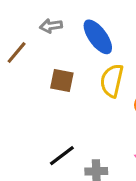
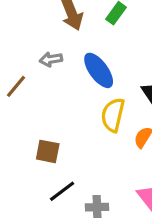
brown square: (62, 81) -> (48, 151), moved

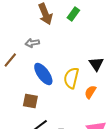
blue ellipse: (99, 70) -> (43, 74), moved

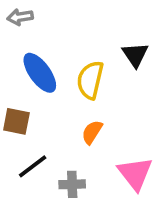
orange semicircle: (90, 92) -> (92, 132), moved

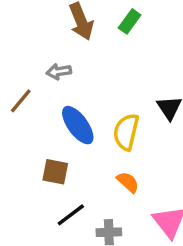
orange semicircle: (92, 132) -> (128, 182), turned 100

